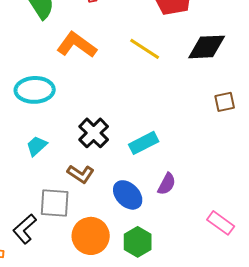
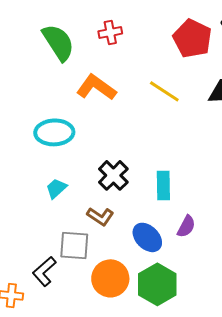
cyan rectangle: (144, 143) -> (163, 185), turned -64
green hexagon: (138, 242) -> (157, 284), size x1.4

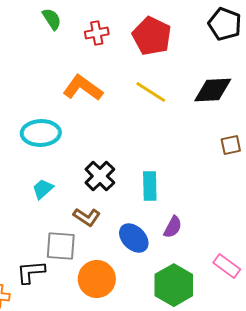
red pentagon: (192, 38) -> (152, 36), moved
green semicircle: (58, 42) -> (52, 19), moved, size x0.6
black L-shape: (44, 271) -> (31, 272), turned 36
green hexagon: (157, 284) -> (174, 285), moved

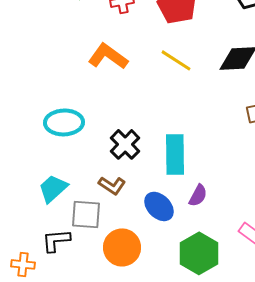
cyan ellipse: (41, 133) -> (64, 122), moved
cyan rectangle: (150, 186) -> (175, 154), size x1.4
cyan trapezoid: (43, 189) -> (53, 188), moved, size x1.4

